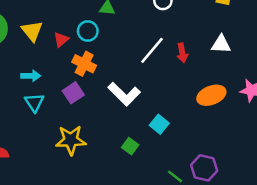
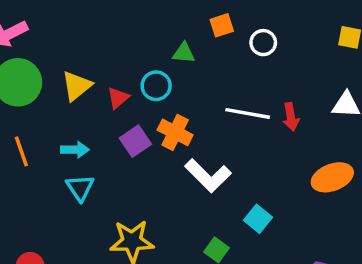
yellow triangle: (32, 31) -> (77, 86), turned 30
white line: (152, 50) -> (248, 113), turned 60
orange cross: (84, 64) -> (175, 132), moved
purple square: (73, 93) -> (135, 141), moved

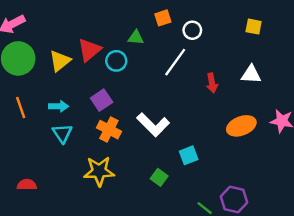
red triangle: (118, 98) -> (89, 50), moved, size x1.5
white line: (248, 113) -> (175, 62), moved, turned -64
orange cross: (175, 132) -> (109, 130), moved
cyan square: (258, 219) -> (189, 155), turned 30

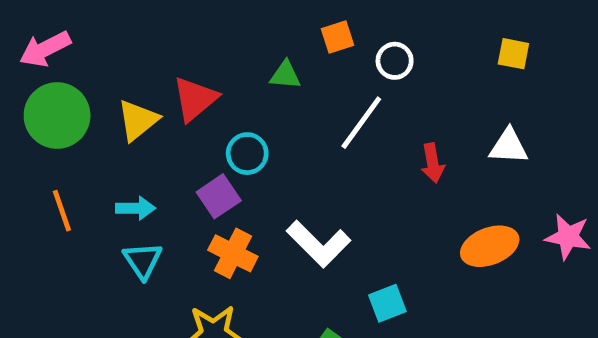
cyan circle: (116, 61) -> (247, 154), moved

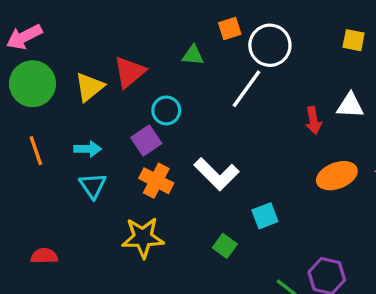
white circle: (395, 61) -> (270, 45), size x1.6
red arrow: (433, 163) -> (313, 120), moved

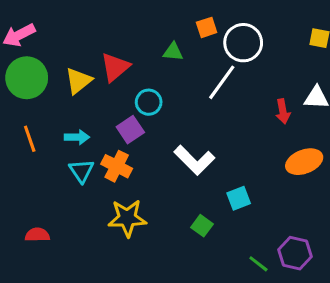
orange cross: (156, 181) -> (117, 166), moved

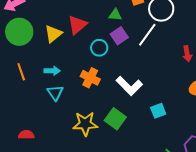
purple square: (130, 130) -> (119, 36), moved
orange cross: (117, 166) -> (90, 78), moved
green square: (202, 226) -> (115, 119), moved, size x1.5

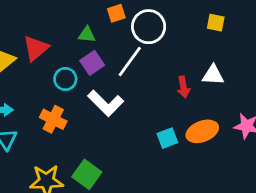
white L-shape: (129, 86) -> (106, 103), moved
cyan square: (158, 111) -> (167, 138), moved

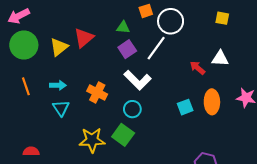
cyan circle: (65, 79) -> (132, 109), moved
red arrow: (183, 87) -> (197, 68), turned 140
orange ellipse: (202, 131) -> (212, 102), turned -70

